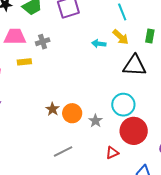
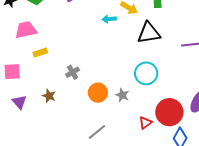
gray cross: (43, 42) -> (73, 72), moved
brown star: (52, 109) -> (49, 96), moved
red circle: (134, 131) -> (169, 112), moved

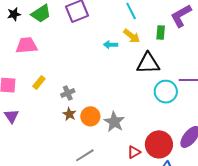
yellow rectangle: (40, 53) -> (39, 83), moved, turned -40
cyan circle: (146, 73) -> (166, 92), moved
gray star: (122, 95) -> (114, 122), size x1.5
brown star: (49, 96) -> (69, 114), moved

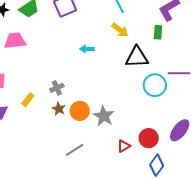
green rectangle: (161, 32) -> (158, 32), moved
cyan arrow: (111, 45) -> (87, 49), moved
yellow rectangle: (39, 83) -> (28, 100), moved
red circle: (159, 144) -> (149, 138), size x0.7

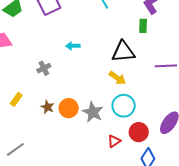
yellow arrow: (120, 30) -> (117, 78), moved
cyan circle: (155, 85) -> (124, 106), moved
gray cross: (57, 88) -> (44, 68), moved
gray line: (75, 150) -> (15, 149), moved

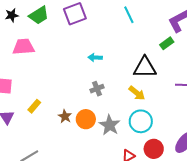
green rectangle: (143, 26) -> (167, 43), turned 48
gray cross: (44, 68) -> (97, 89), moved

